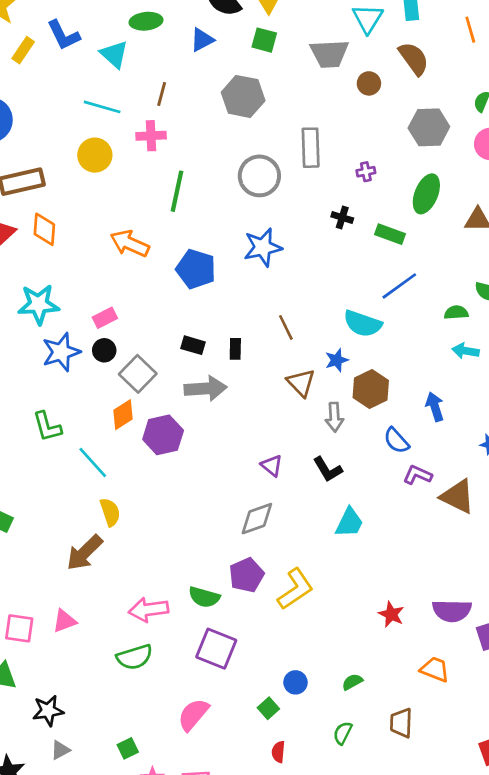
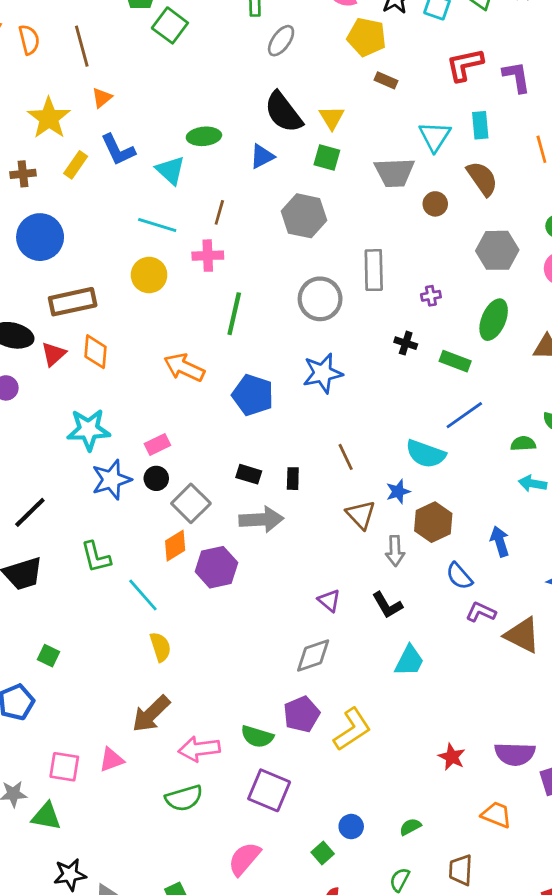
brown arrow: (85, 553) -> (151, 714), moved
black star: (48, 711) -> (70, 875), moved

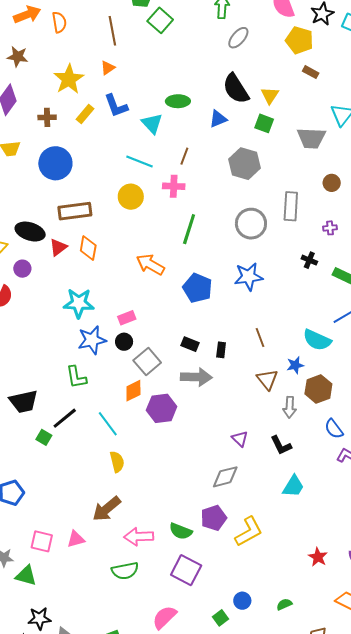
brown line: (82, 46) -> (112, 31), moved
brown circle: (435, 204) -> (332, 183), moved
black line: (30, 512) -> (65, 418), moved
green L-shape: (96, 557) -> (76, 377), moved
green square: (49, 656) -> (44, 437), moved

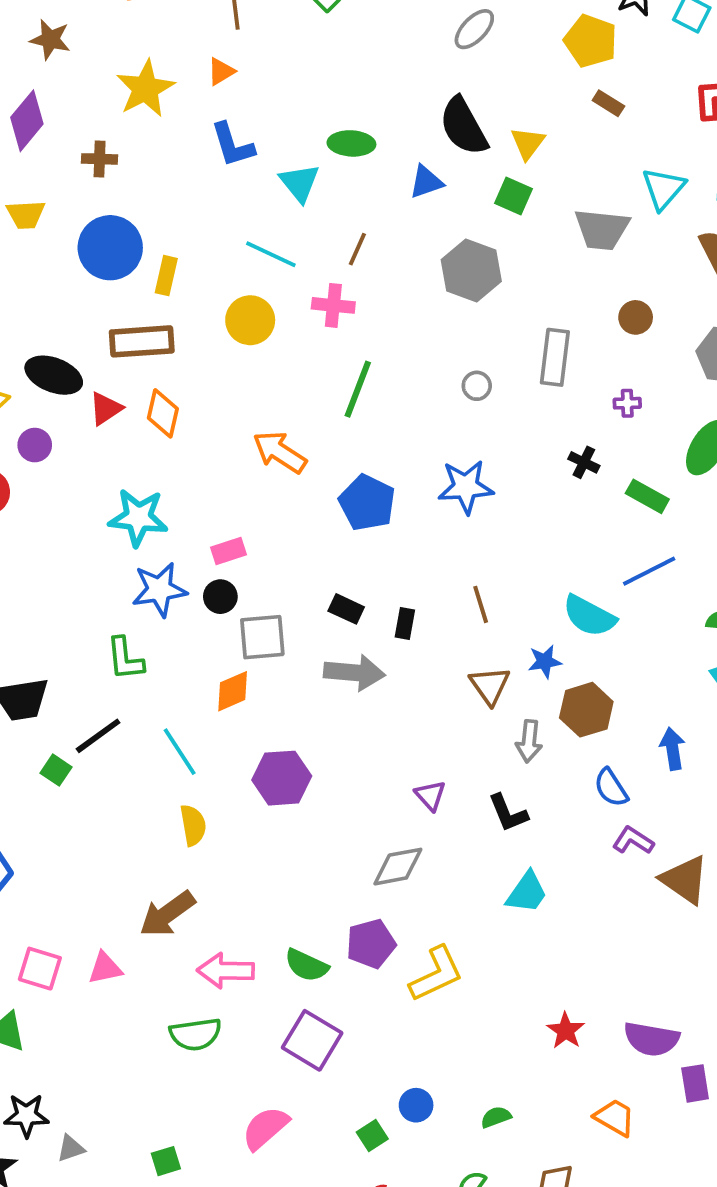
yellow rectangle: (85, 114) -> (166, 276), moved, turned -30
gray circle: (251, 224) -> (477, 386), size x0.5
gray square: (147, 361) -> (262, 637), turned 32
purple hexagon: (162, 408) -> (282, 778), moved

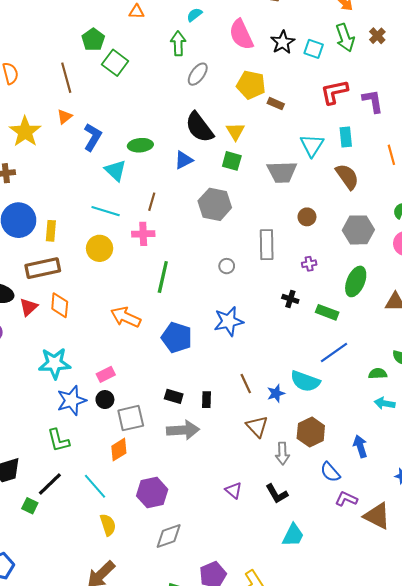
yellow pentagon: (591, 41) -> (251, 85), moved
blue L-shape: (233, 145) -> (93, 137), moved, turned -124
blue star: (545, 662) -> (276, 393), moved
gray diamond: (398, 867) -> (169, 536), moved

